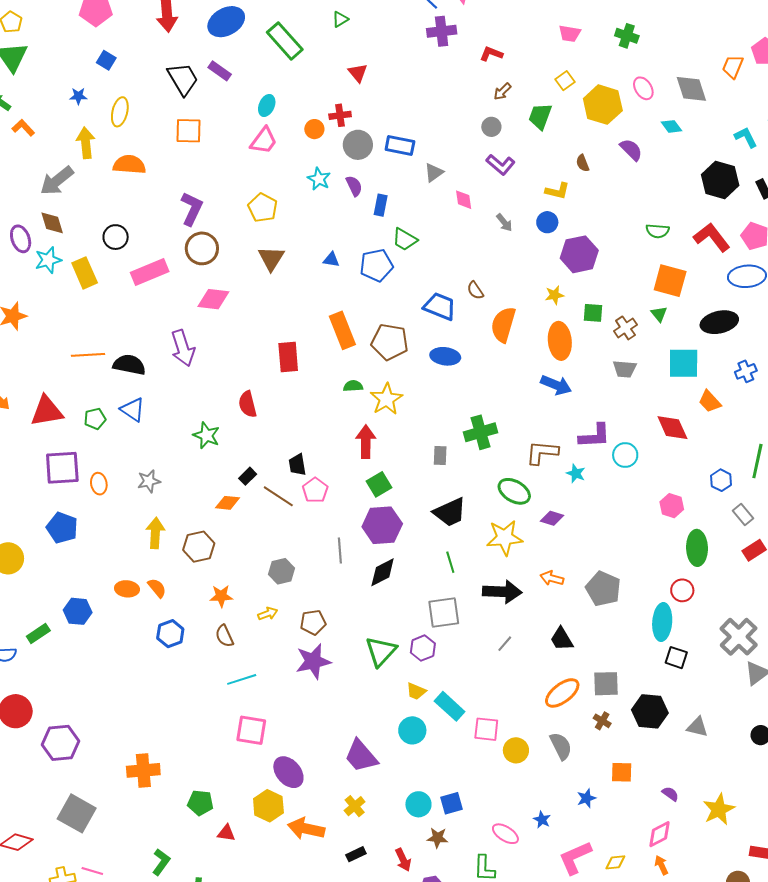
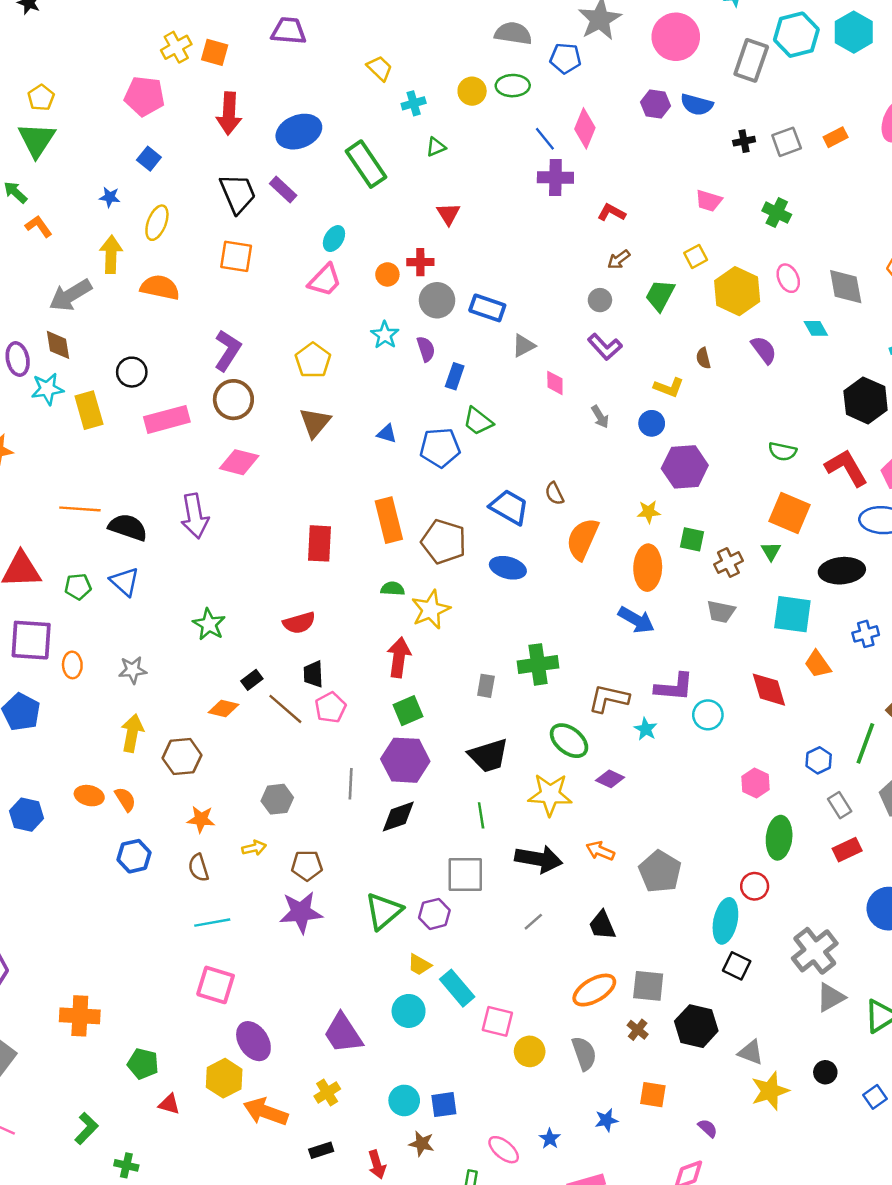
red semicircle: (248, 404) -> (299, 623), moved, turned -100
yellow star: (719, 809) -> (770, 1091), moved

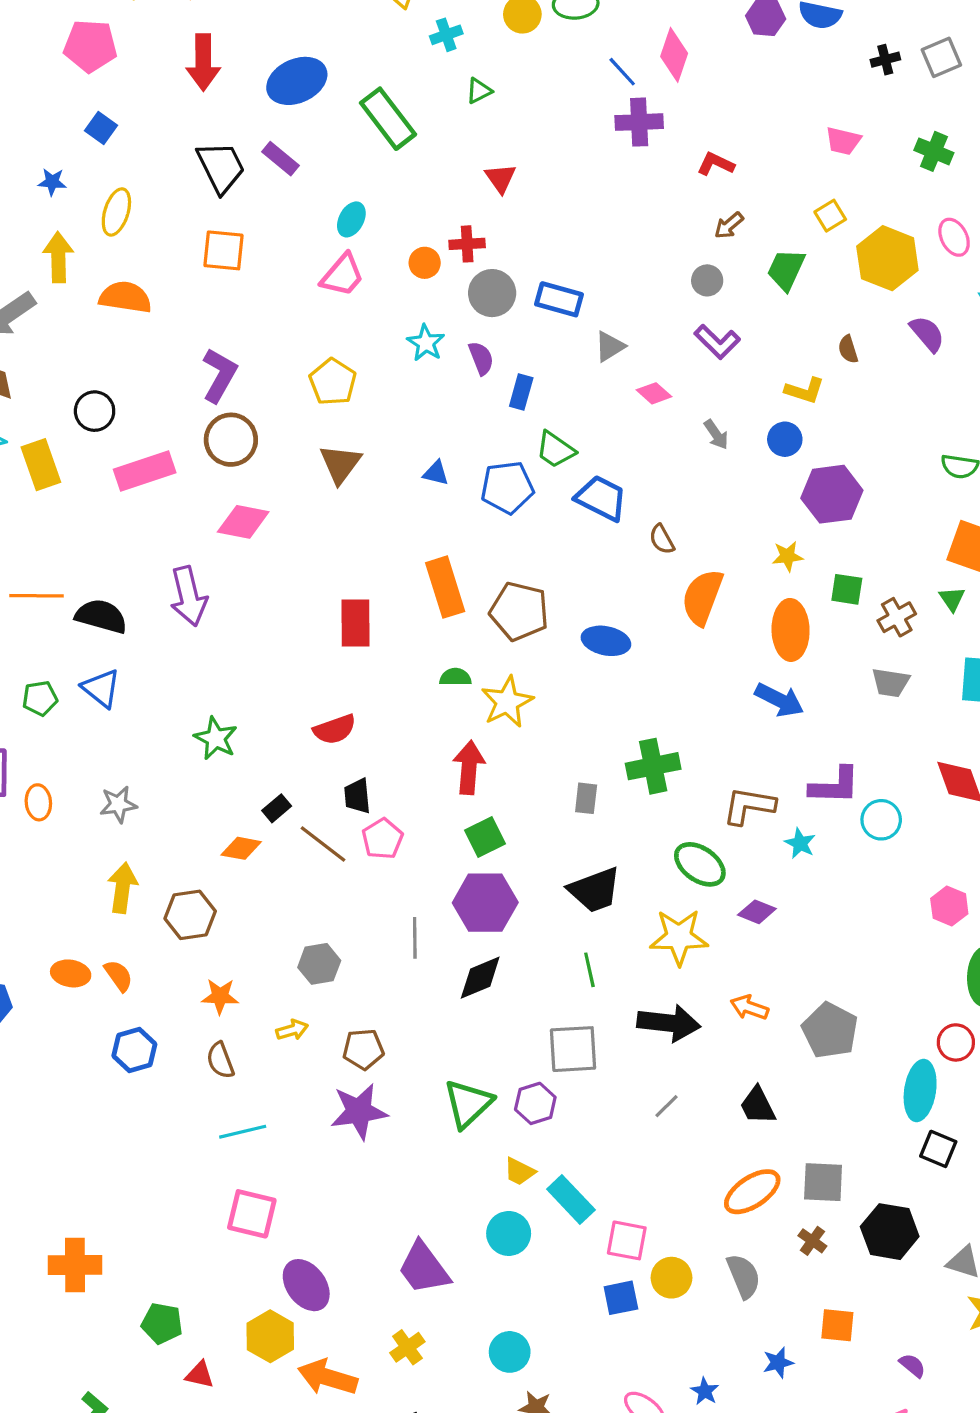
pink diamond: (555, 383) -> (654, 393), turned -45
blue trapezoid: (509, 507) -> (601, 498), moved
blue square: (444, 1105) -> (621, 1298), moved

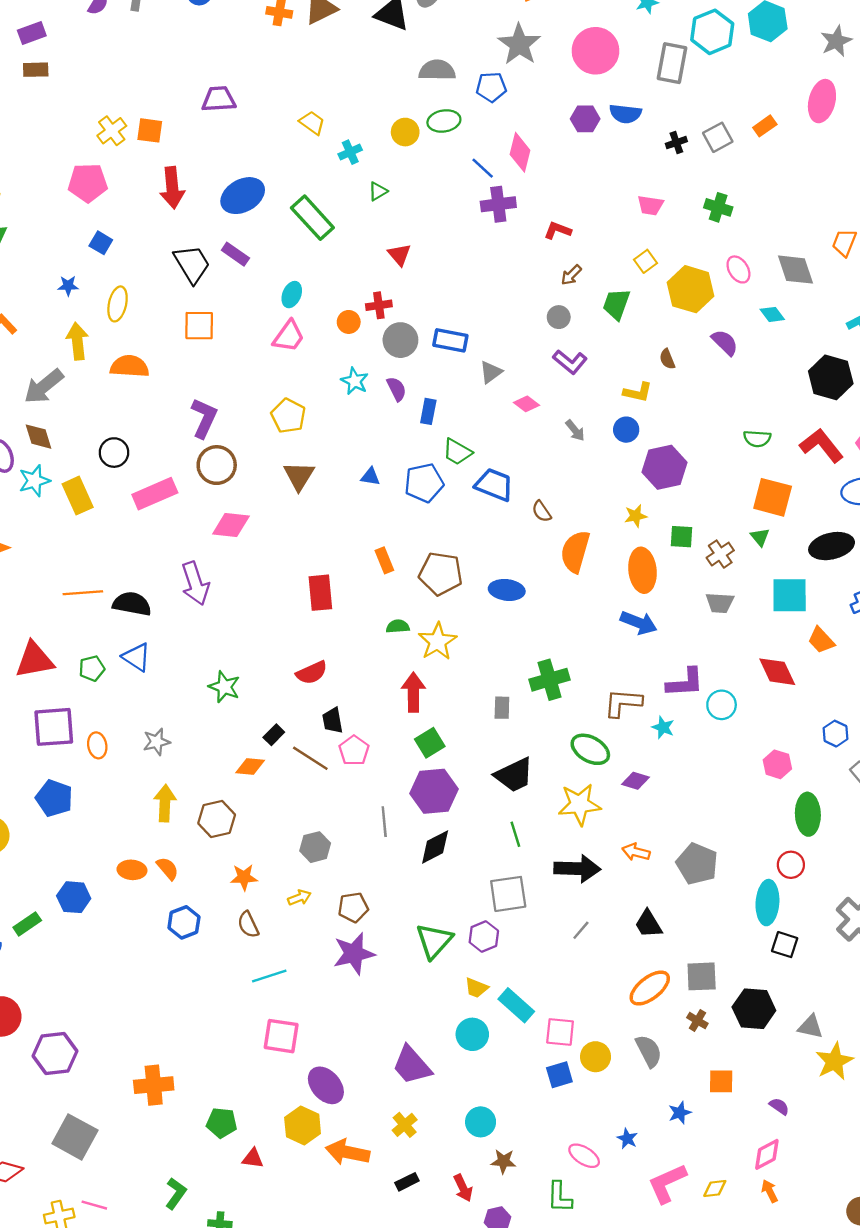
orange rectangle: (445, 587) -> (384, 560), size x0.6

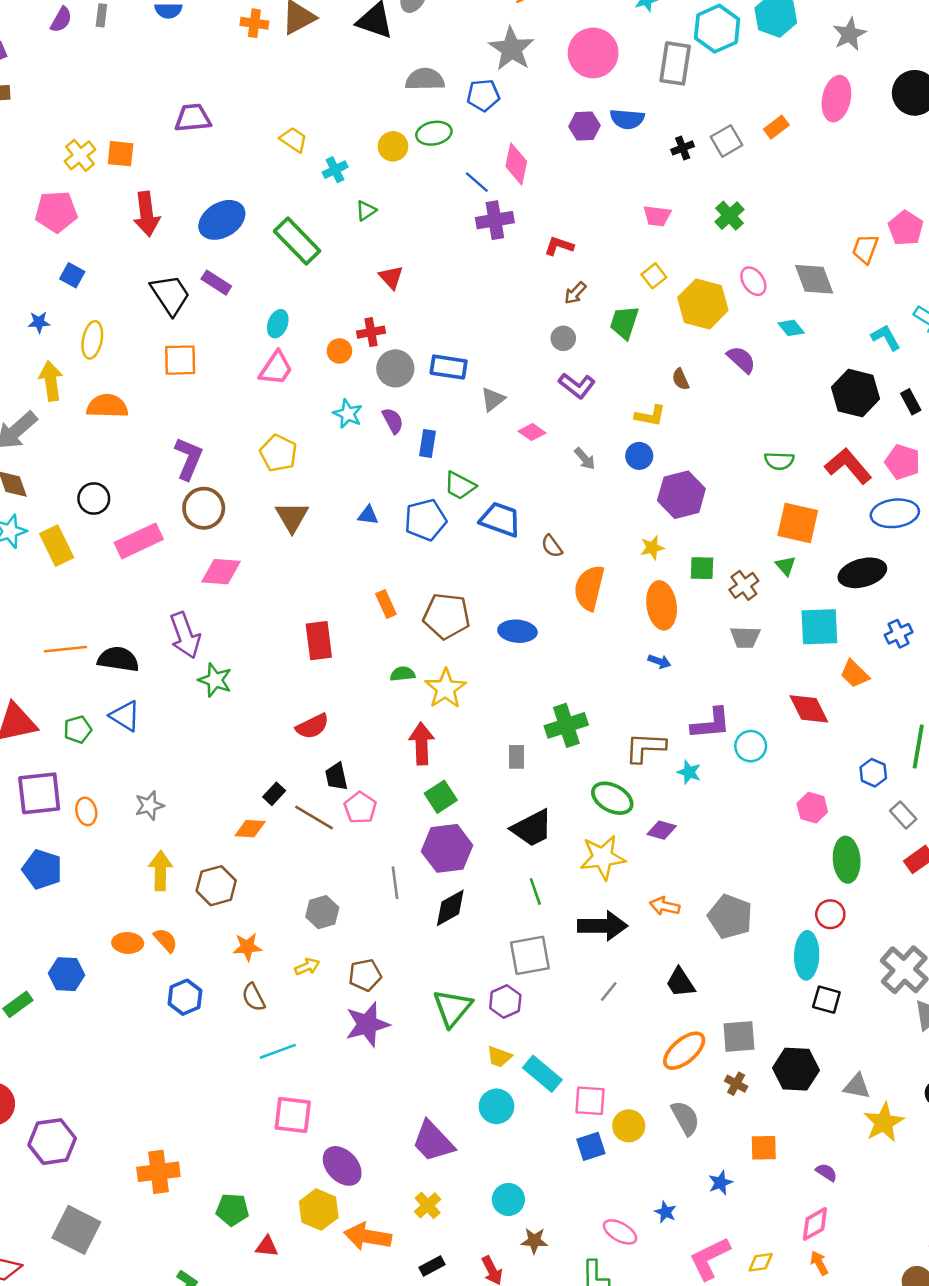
green cross: (718, 207) -> (729, 216), turned 32
blue arrow: (639, 623) -> (659, 661), size x0.6
green star: (224, 687) -> (215, 680), moved

